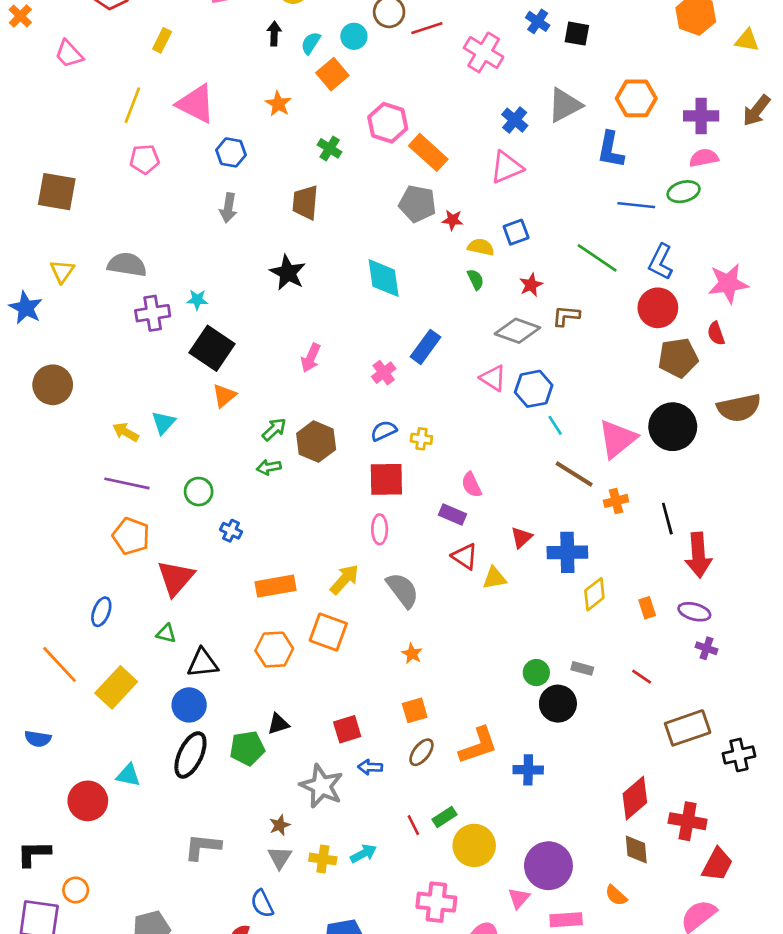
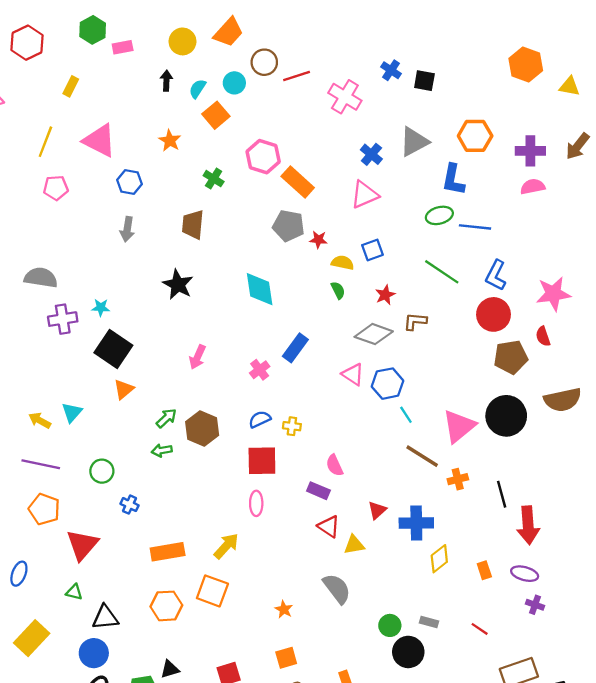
green ellipse: (684, 192) -> (439, 215), moved
gray semicircle: (403, 590) -> (337, 589), moved

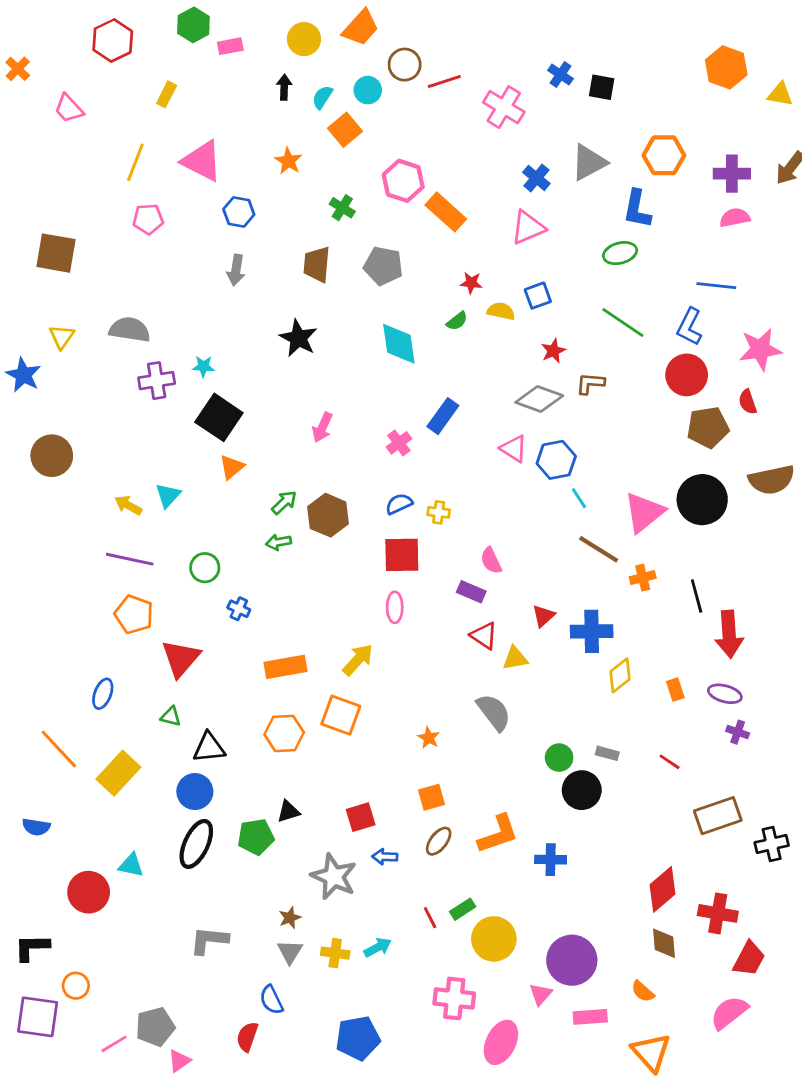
gray pentagon: (288, 226) -> (383, 266), moved
blue line: (475, 227) -> (716, 286), moved
green semicircle: (338, 290) -> (457, 321), moved, turned 78

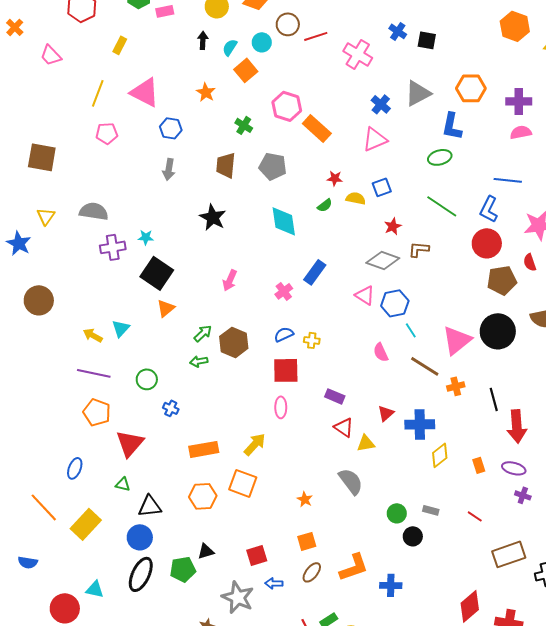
pink semicircle: (491, 561) -> (381, 352), moved
black circle: (582, 790) -> (413, 536), size x0.7

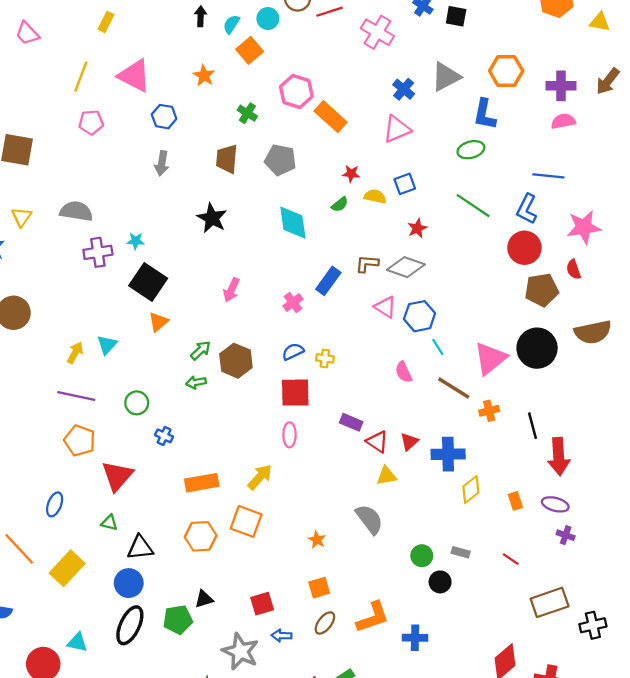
brown L-shape: (419, 249) -> (367, 264), moved
yellow arrow: (93, 335) -> (75, 353), turned 90
red triangle: (344, 427) -> (377, 442), moved

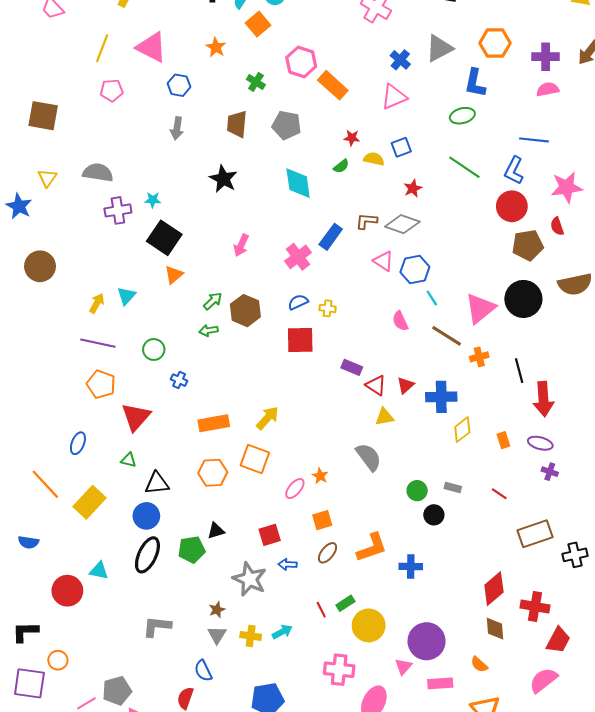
pink cross: (293, 303) -> (298, 257), size x1.4
pink ellipse: (290, 435) -> (295, 489), moved, turned 40

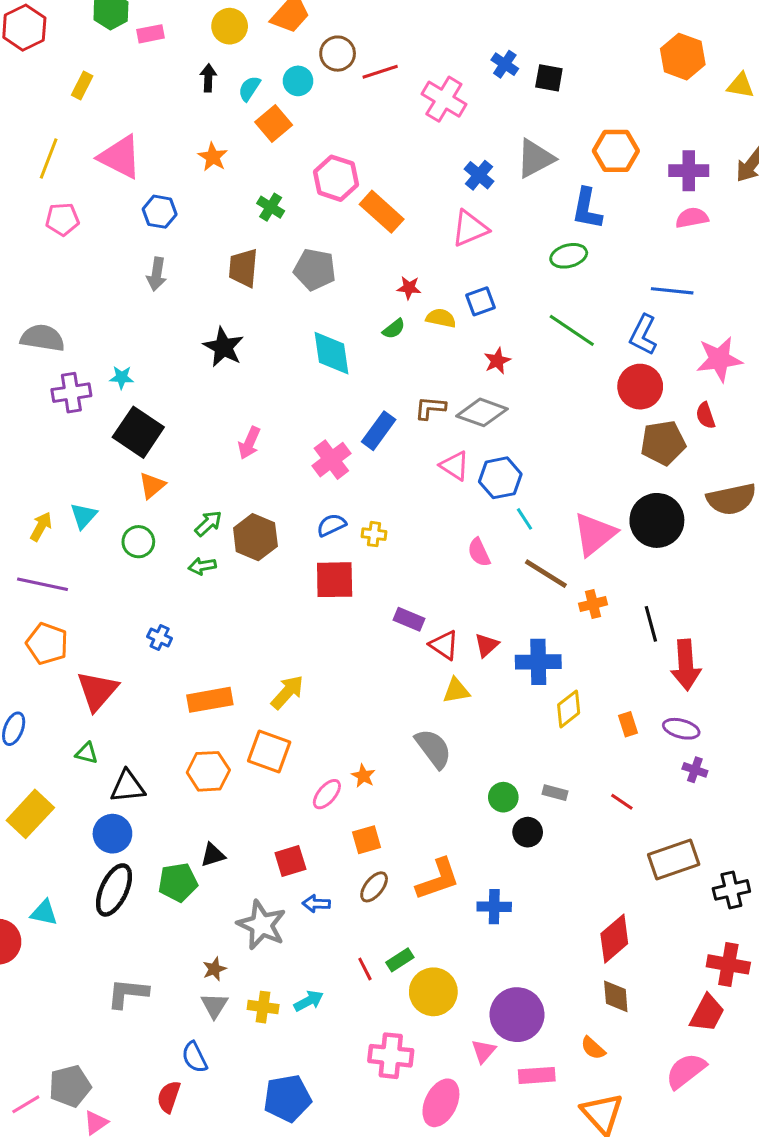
green circle: (154, 350) -> (138, 542), moved
red cross: (535, 606) -> (728, 964), moved

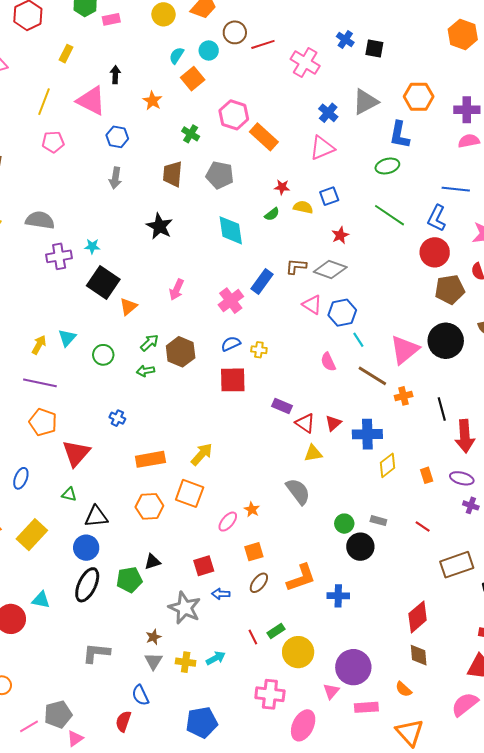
black arrow: (208, 78) -> (115, 75), moved
orange triangle: (152, 485) -> (128, 307), moved
black circle: (528, 832) -> (360, 547), size x1.4

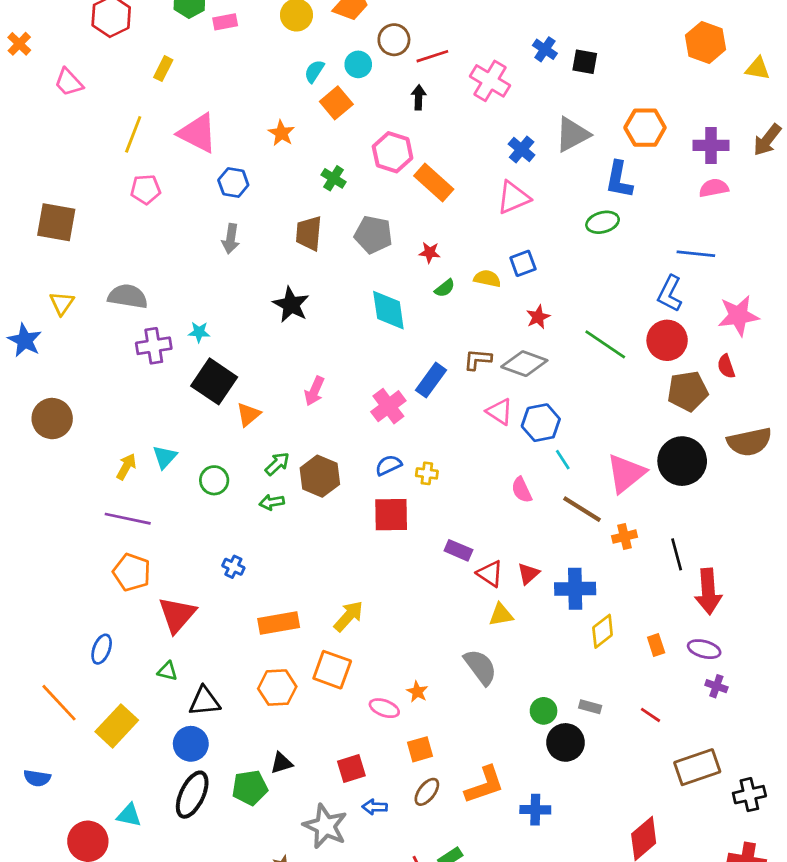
black arrow: (115, 75) -> (419, 97), moved
red star: (282, 187) -> (430, 252), moved
green line: (389, 215) -> (605, 344), moved
pink ellipse: (228, 522) -> (384, 708), turned 70

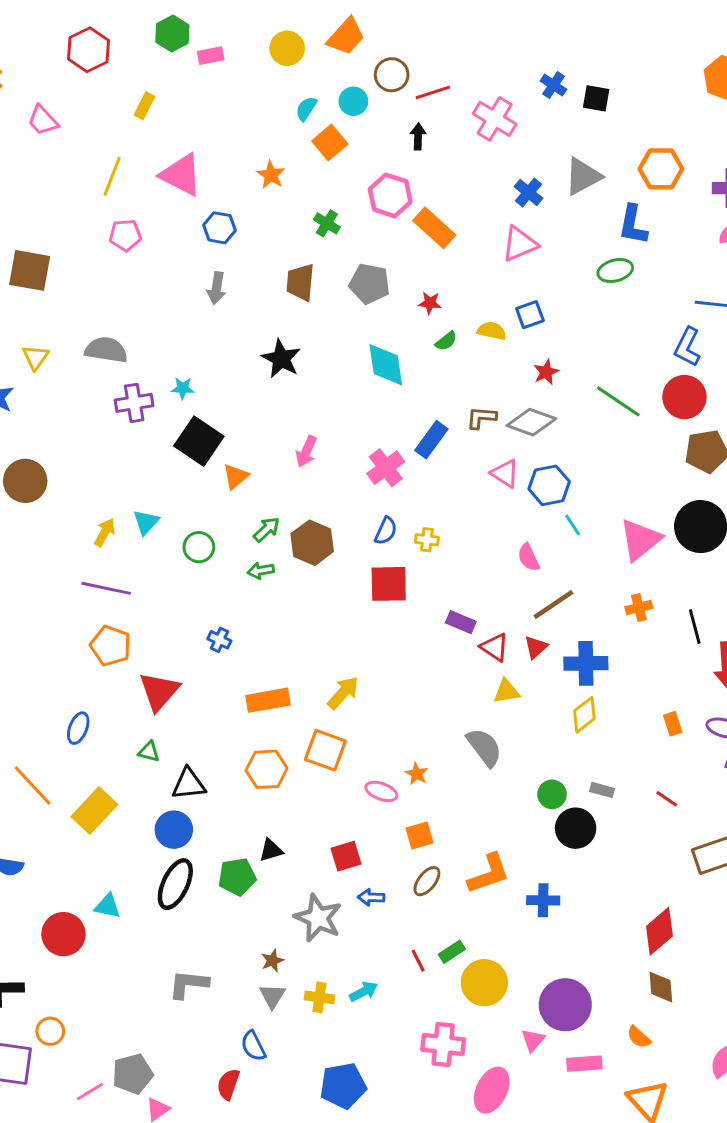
blue semicircle: (388, 465) -> (386, 531), turned 140
brown line: (582, 509) -> (553, 604), moved, turned -66
yellow diamond: (603, 631) -> (584, 715), moved

